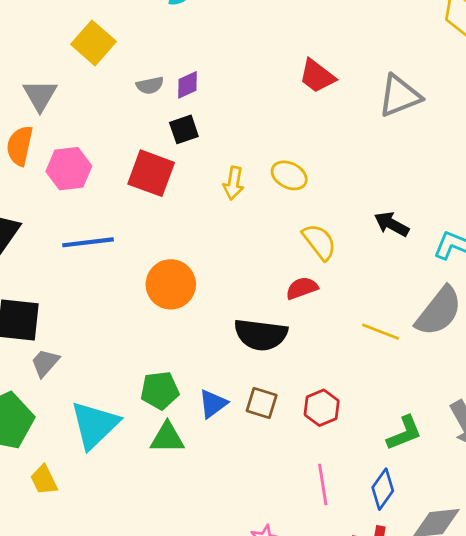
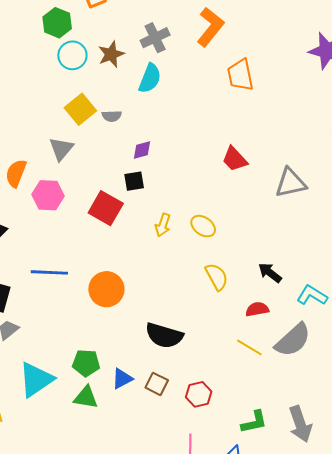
gray semicircle: (150, 85) -> (112, 116), moved
gray triangle: (40, 95) -> (61, 149), moved
blue line: (88, 242) -> (49, 272), moved
red semicircle: (302, 288) -> (257, 309), moved

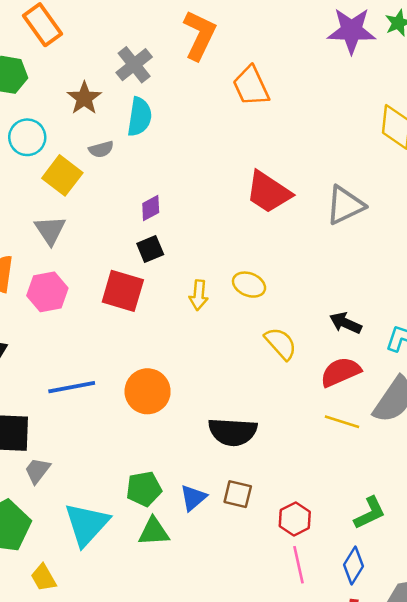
cyan circle: (72, 55) -> (27, 137), moved
gray semicircle: (112, 116) -> (101, 149), moved
red trapezoid: (235, 159) -> (268, 192), size x1.4
red semicircle: (257, 309) -> (341, 372), size x1.4
red hexagon: (199, 394) -> (295, 519), moved

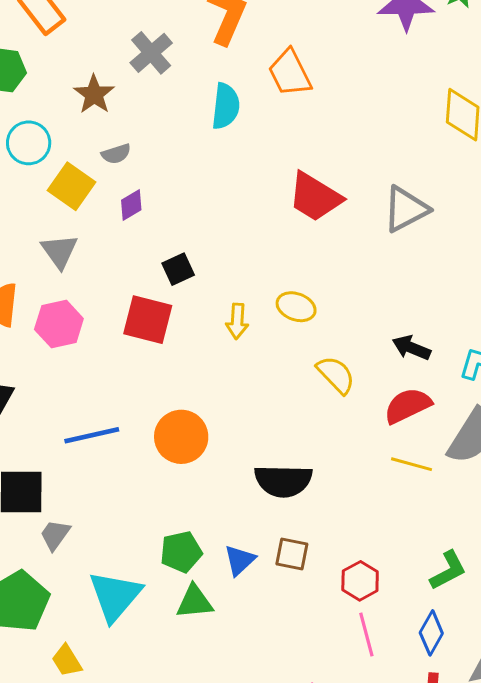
cyan semicircle: (140, 117) -> (226, 106), moved
purple diamond: (151, 208) -> (131, 205), moved

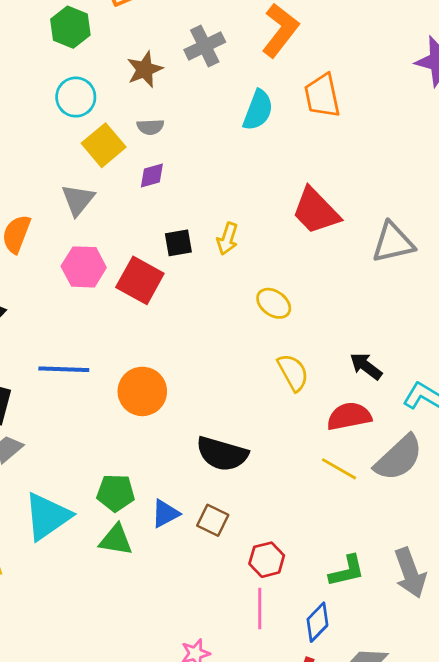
yellow arrow: (237, 321) -> (227, 239), moved
pink hexagon: (59, 324) -> (84, 267), moved

